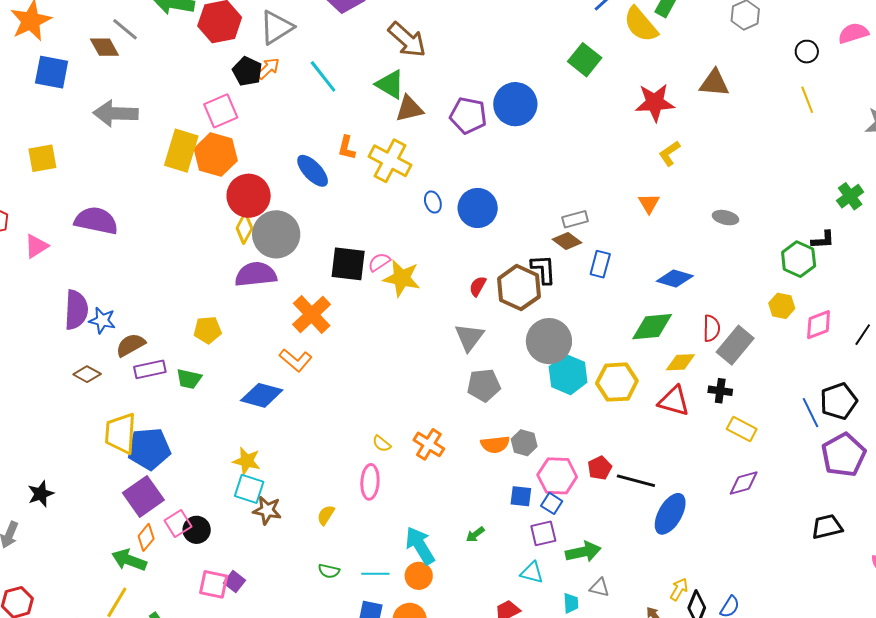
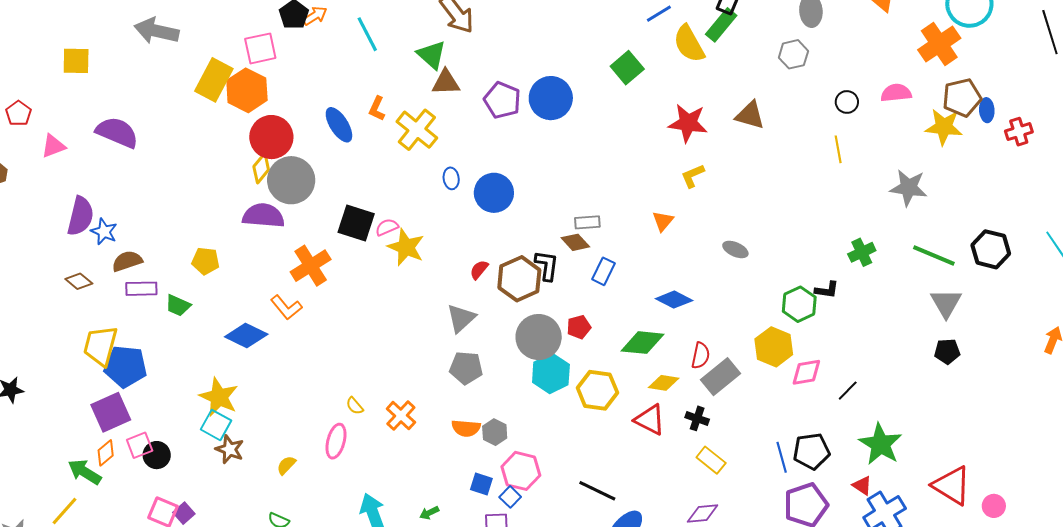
yellow hexagon: (782, 306) -> (774, 347), size x1.5
yellow star: (247, 461) -> (219, 397), size x1.4
red pentagon: (600, 468) -> (579, 327), moved

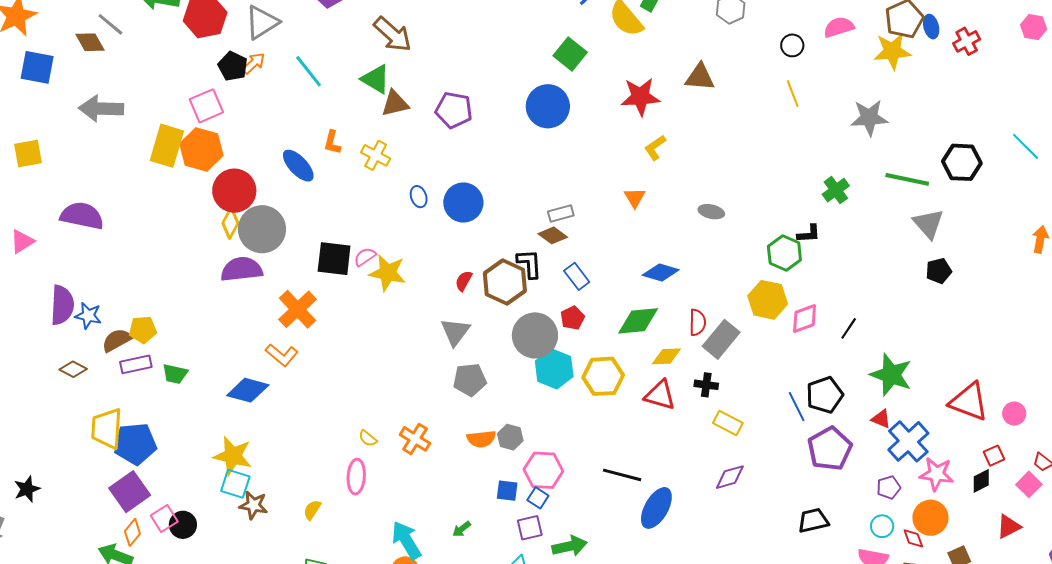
blue circle: (551, 98) -> (548, 106), moved
yellow cross: (417, 130) -> (376, 155), size x0.7
yellow pentagon: (206, 261) -> (143, 330), moved
blue rectangle: (604, 271) -> (577, 276), moved, turned -52

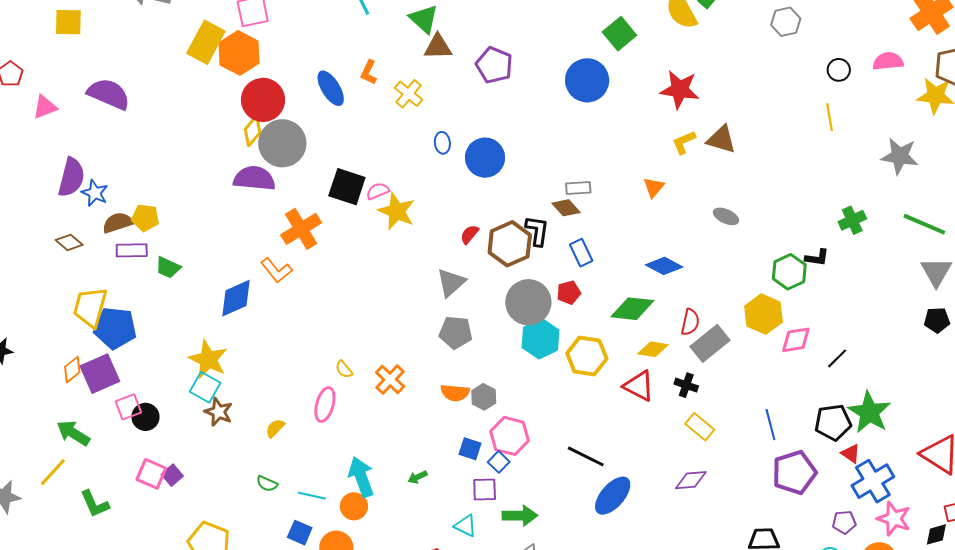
brown triangle: (700, 77) -> (721, 139), moved
blue diamond: (248, 390) -> (236, 298), turned -51
black pentagon: (825, 395) -> (833, 422), moved
orange diamond: (132, 532) -> (72, 370), moved

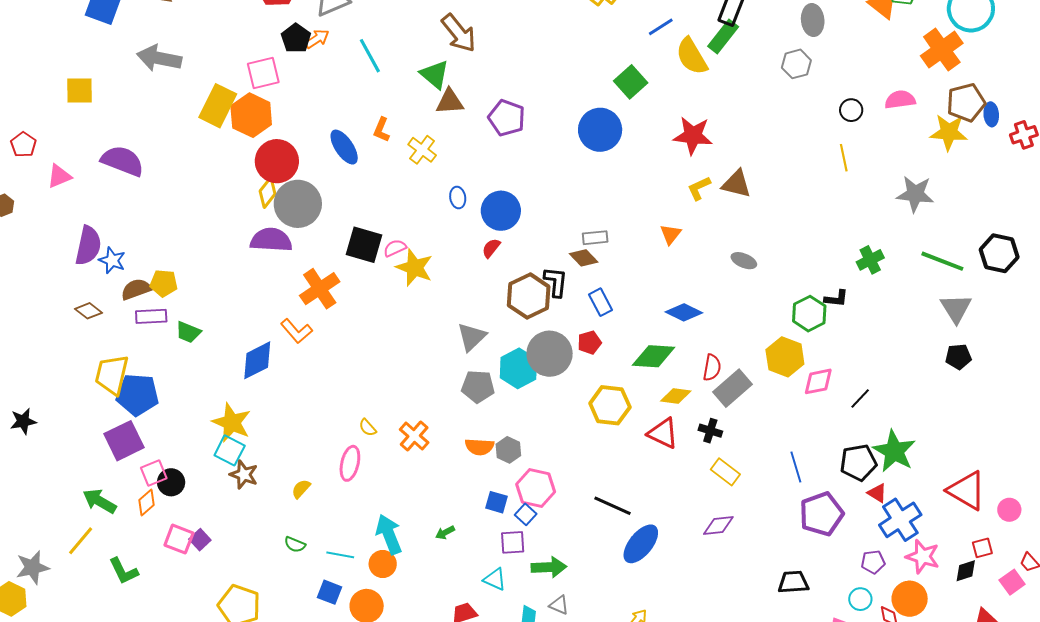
red semicircle: (469, 234) -> (491, 248), moved
cyan hexagon: (540, 339) -> (518, 368), moved
orange diamond: (72, 370) -> (147, 503), moved

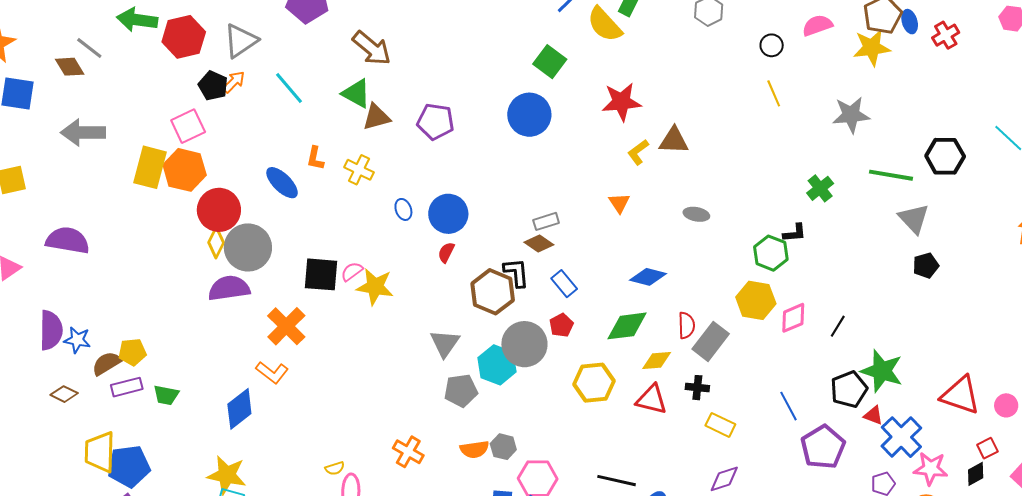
yellow semicircle: (368, 428) -> (335, 468), moved, turned -54

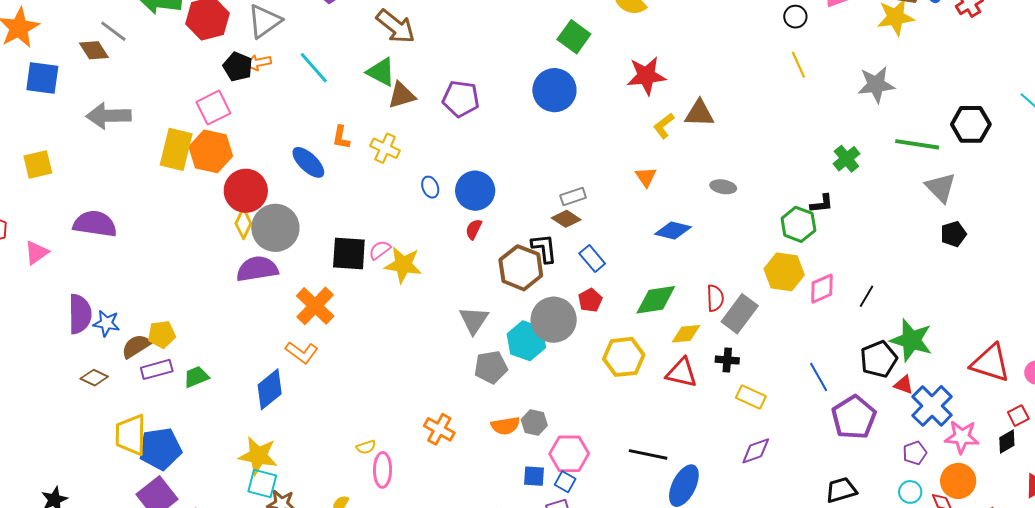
orange arrow: (234, 82) -> (258, 63), turned -145
blue diamond: (648, 277) -> (673, 230), moved
green trapezoid: (166, 395) -> (196, 377), turned 148

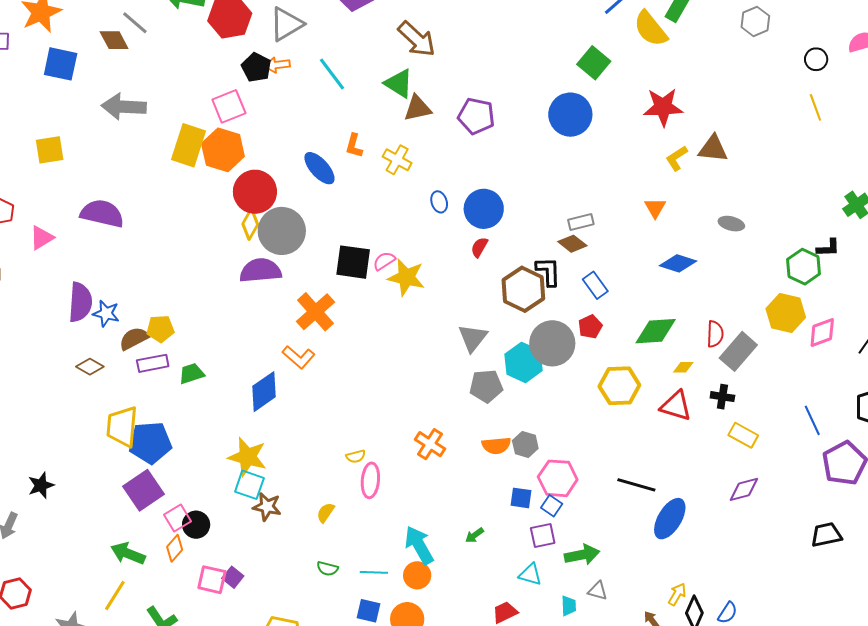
yellow diamond: (686, 334) -> (683, 367), size x0.7

